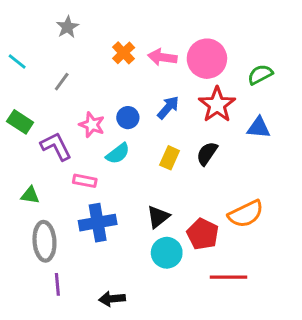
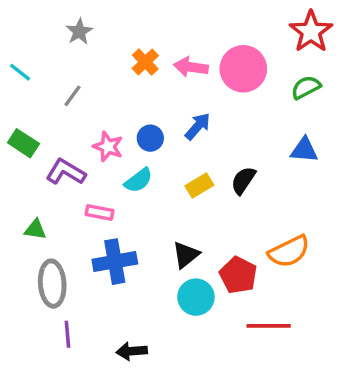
red star: (217, 105) -> (311, 32), moved
purple L-shape: (56, 146) -> (66, 172), turned -32
yellow rectangle: (170, 158) -> (199, 185), turned 35

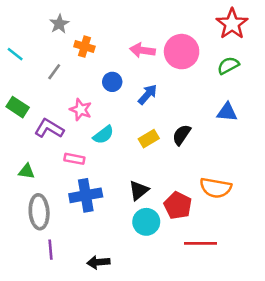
orange cross: (145, 62) -> (84, 47), moved, turned -30
blue circle: (150, 138) -> (112, 82), moved
orange semicircle: (289, 251) -> (216, 188), turned 36

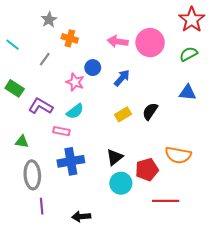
pink star: (81, 110) -> (75, 82), moved
cyan semicircle: (103, 135) -> (75, 111), moved
red pentagon: (178, 205) -> (147, 170), turned 30

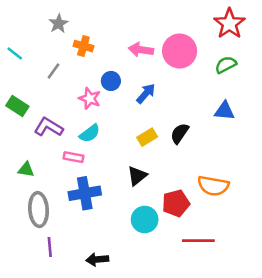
black triangle: (115, 157) -> (137, 176), moved

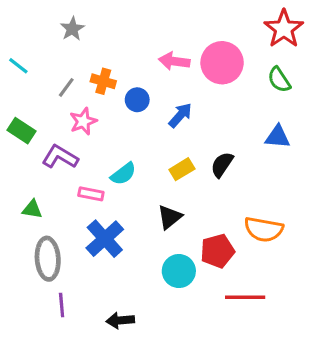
orange cross: (83, 46) -> (103, 81), moved
green semicircle: (226, 65) -> (279, 80), turned -95
pink star: (90, 98) -> (83, 121), moved, turned 30
cyan semicircle: (90, 133) -> (123, 174), moved
blue cross: (85, 193) -> (105, 239), turned -32

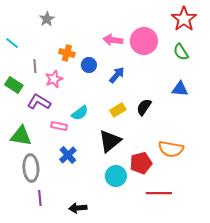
gray line: (66, 87) -> (35, 66), moved, turned -40
green triangle: (32, 209) -> (21, 136), size x1.6
black triangle: (170, 217) -> (110, 141), size x1.4
blue cross: (105, 239) -> (68, 155), size x0.7

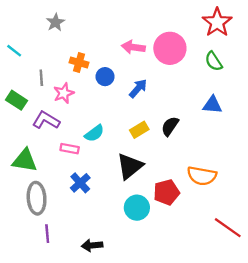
red line: (159, 193) -> (228, 228), moved, turned 35

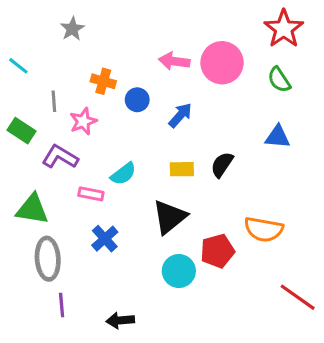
yellow rectangle: (139, 130) -> (182, 169), turned 30

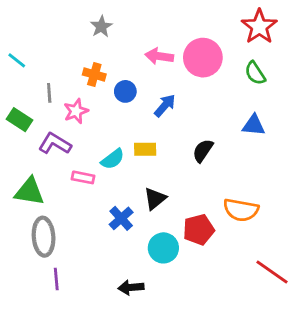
gray star: (72, 29) -> (101, 27), moved
yellow rectangle: (182, 169) -> (145, 149), moved
black triangle: (170, 217) -> (155, 199), size x0.7
blue cross: (105, 239) -> (121, 218), moved
black arrow: (120, 320) -> (131, 287), moved

